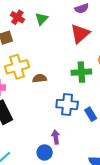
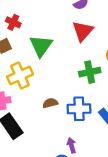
green triangle: (42, 19) -> (41, 46), moved, size x1.6
brown semicircle: (40, 78) -> (50, 103), moved

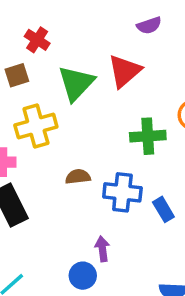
red triangle: (83, 31) -> (125, 71), moved

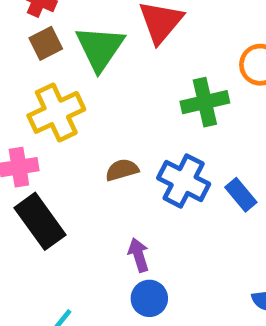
brown square: (17, 75) -> (46, 43), moved
blue cross: (122, 192) -> (184, 181), turned 30
purple arrow: (102, 249) -> (139, 255), moved

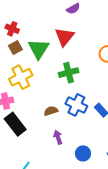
green cross: (205, 102) -> (69, 73), moved
brown semicircle: (122, 170) -> (51, 111), moved
blue circle: (149, 298) -> (83, 153), moved

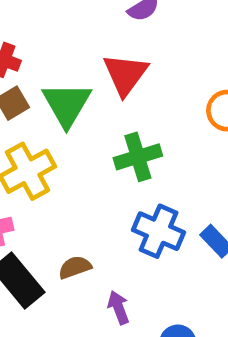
brown semicircle: (51, 111) -> (75, 267), moved

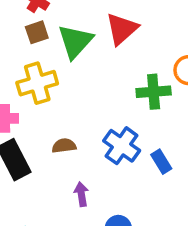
green cross: (138, 157) -> (154, 92), moved
brown semicircle: (75, 267) -> (64, 146), moved

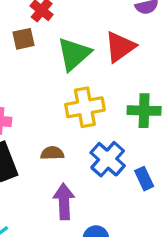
brown square: (37, 32) -> (24, 39), moved
yellow cross: (37, 83) -> (85, 107), moved
purple arrow: (81, 194) -> (64, 202), size x1.5

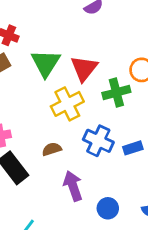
red triangle: (120, 47) -> (84, 68), moved
blue rectangle: (144, 179) -> (133, 148), turned -66

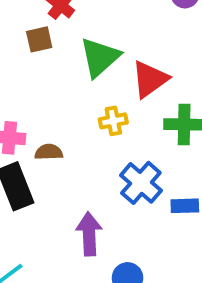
yellow cross: (67, 104) -> (113, 121), size x0.6
brown semicircle: (52, 149) -> (49, 152), moved

